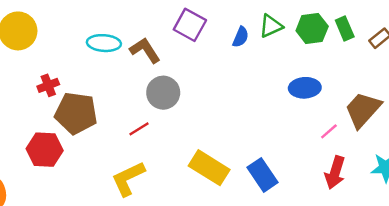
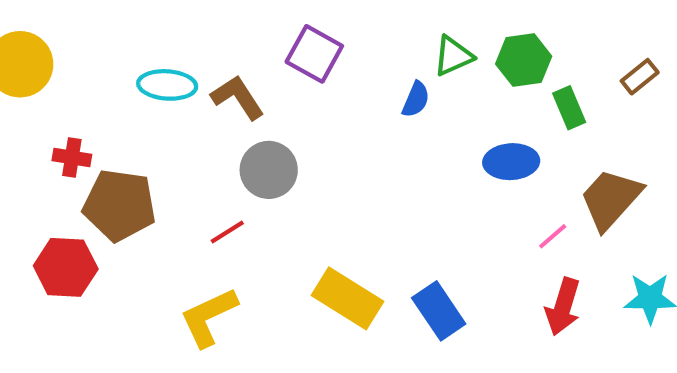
green rectangle: (345, 29) -> (569, 108), moved
blue semicircle: (241, 37) -> (416, 99), moved
red cross: (48, 85) -> (72, 157), turned 30

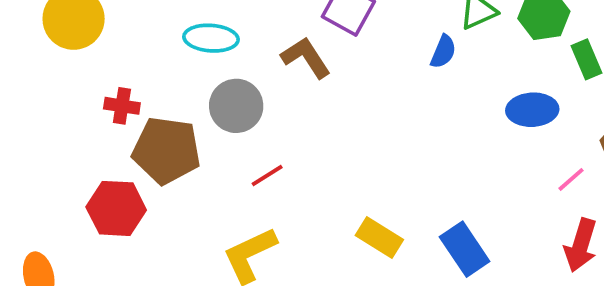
brown L-shape: (238, 97) -> (306, 57), moved
gray circle: (269, 170) -> (236, 106), moved
yellow rectangle: (347, 298) -> (379, 237), size x0.7

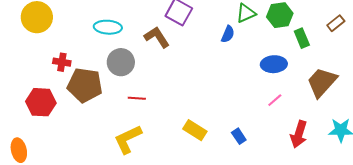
red line: (267, 176) -> (137, 98), turned 36
pink line: (571, 179) -> (275, 100), moved
red hexagon: (116, 208) -> (41, 102), moved
blue rectangle: (465, 249) -> (239, 136), size x0.6

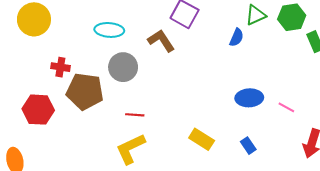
blue ellipse: (274, 64) -> (249, 98), moved
red line: (137, 98) -> (135, 115), moved
pink line: (275, 100) -> (286, 107), turned 70

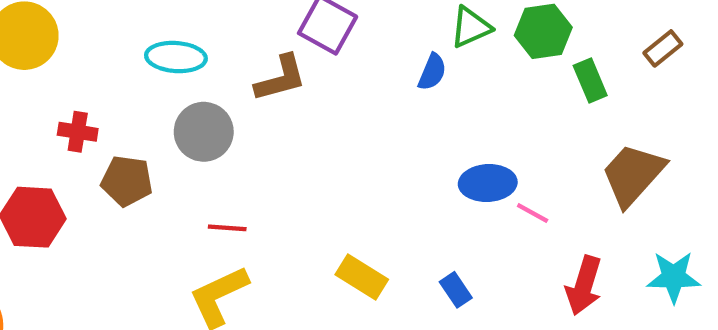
brown L-shape: (161, 41) -> (281, 78), turned 108
brown pentagon: (85, 91) -> (127, 181), size x0.7
blue ellipse: (249, 98) -> (488, 183), moved

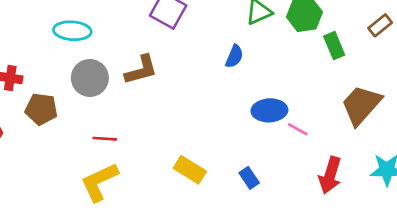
blue semicircle: (432, 72) -> (234, 56), moved
brown L-shape: (281, 78) -> (141, 70), moved

